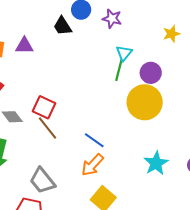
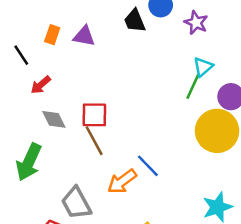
red square: (44, 107) -> (94, 115), turned -35
orange arrow: (92, 165) -> (122, 181), moved

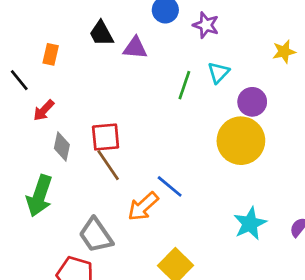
black trapezoid: (135, 21) -> (101, 33), moved
purple triangle: (84, 36) -> (135, 48), moved
green line: (193, 86) -> (184, 85), moved
gray diamond: (54, 119) -> (62, 146), turned 45

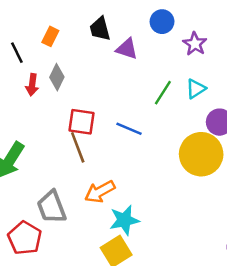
red arrow: (44, 110) -> (32, 85), turned -50
gray diamond: (62, 146) -> (57, 77), moved
blue line: (170, 186) -> (129, 129), moved, turned -30
cyan star: (250, 224) -> (124, 220), moved

